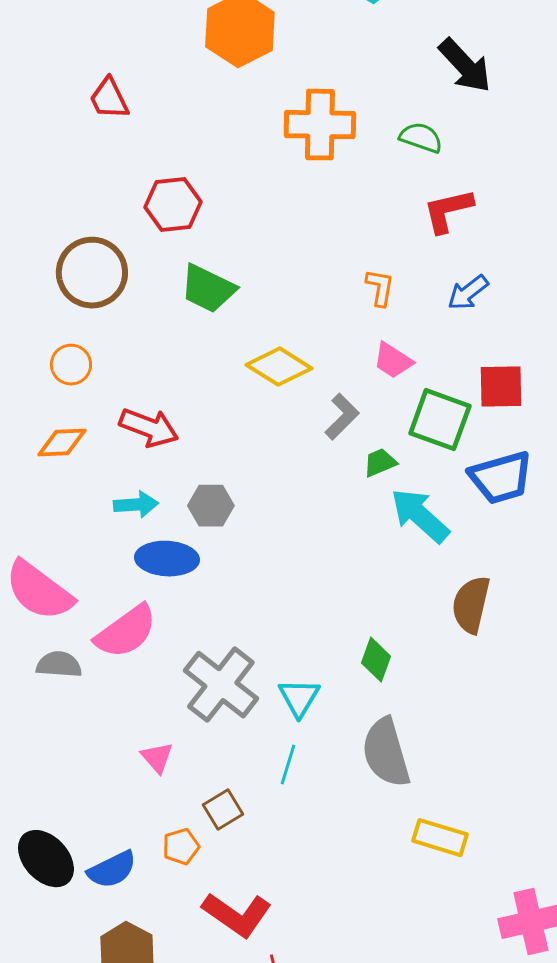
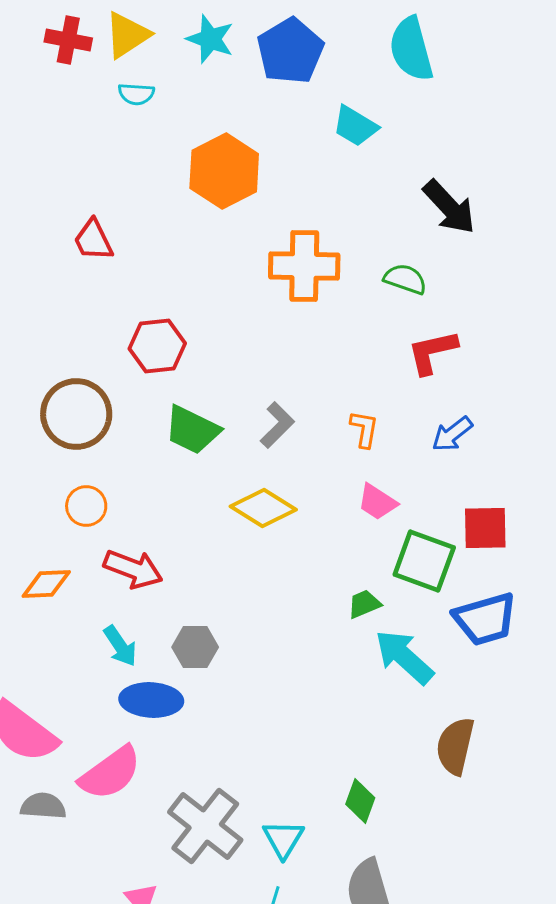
orange circle: (71, 365) -> (86, 506), moved
gray L-shape: (342, 417) -> (277, 425), moved
cyan arrow: (136, 505) -> (120, 646), turned 60

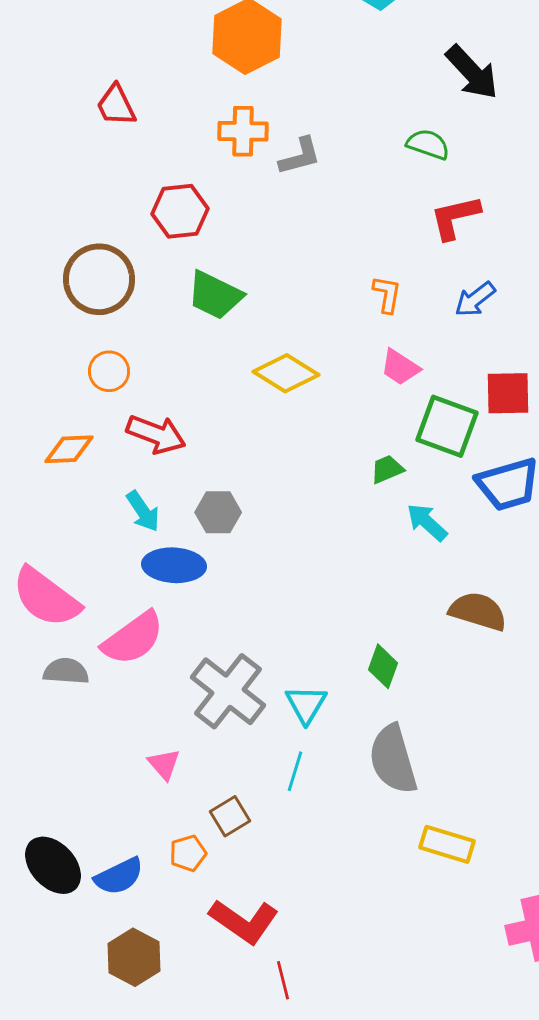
orange cross: (304, 266) -> (243, 131), moved, size x0.7
gray L-shape: (277, 425) -> (300, 156), moved, turned 30
cyan arrow: (404, 657) -> (427, 522), size x0.7
brown semicircle: (455, 746) -> (478, 611), turned 94

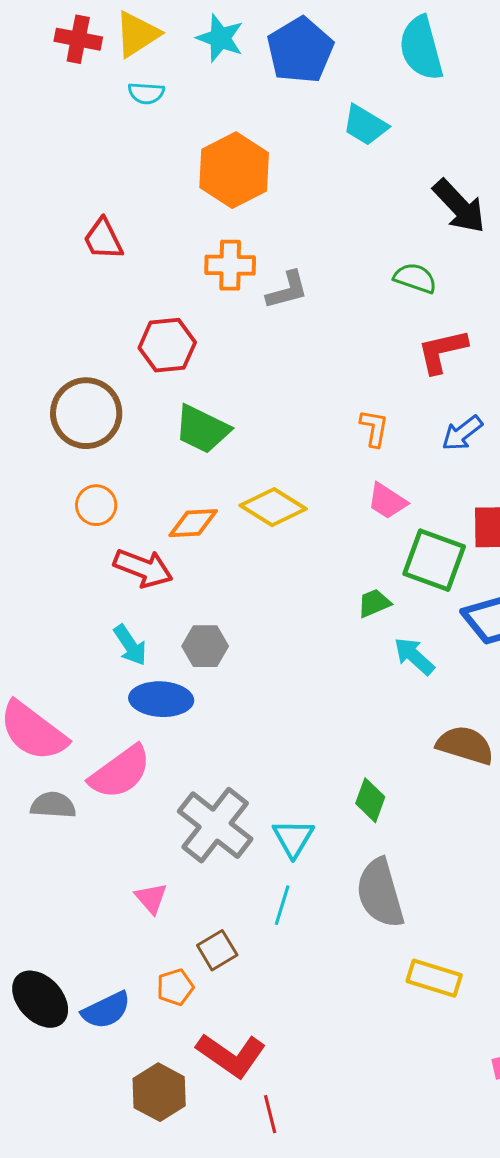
orange diamond: (69, 449) -> (193, 523), moved
brown hexagon: (134, 957) -> (159, 1092), moved

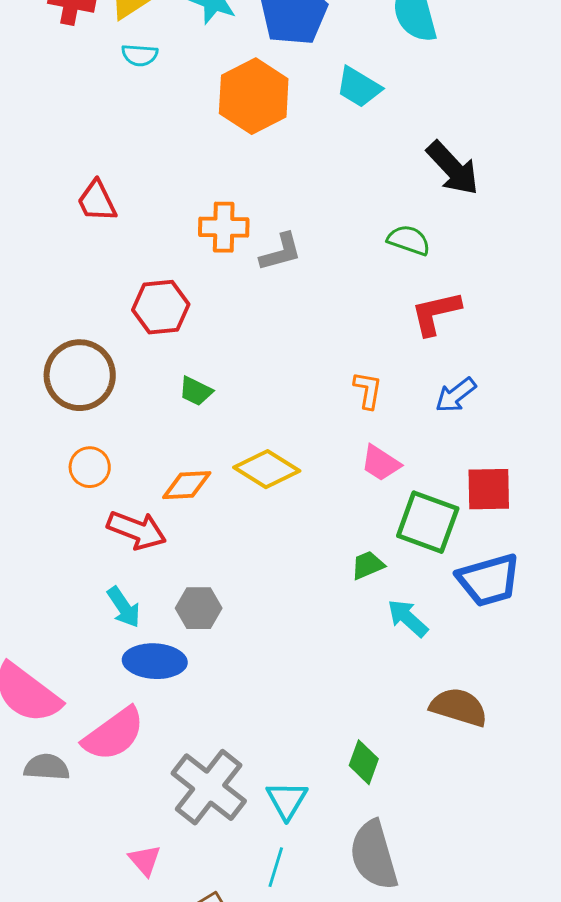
orange hexagon: (234, 170) -> (254, 96), moved
green trapezoid: (202, 429) -> (196, 391), size x0.6

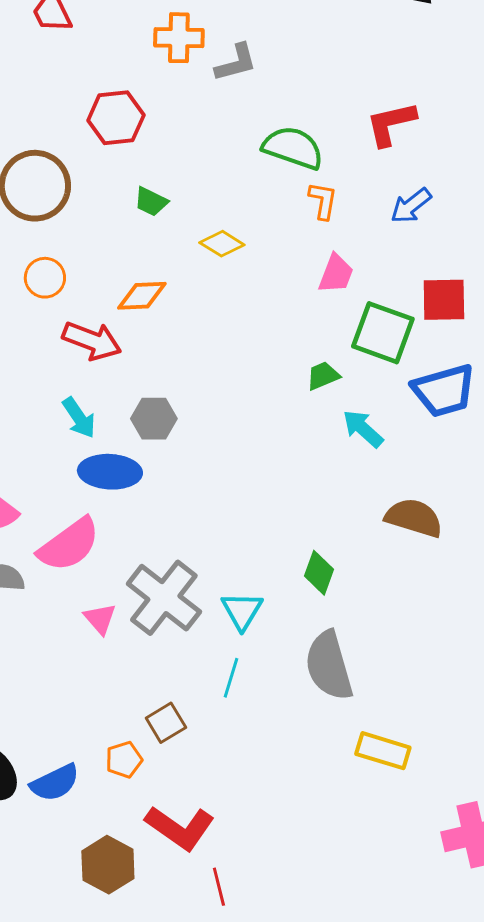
green semicircle: (409, 240) -> (293, 148), moved, size x1.4
pink trapezoid: (381, 463) -> (336, 274), turned -102
yellow diamond: (267, 469) -> (222, 244), moved, size x0.7
pink triangle: (145, 860) -> (100, 619), moved

